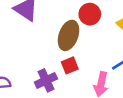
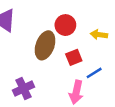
red square: (70, 65) -> (74, 57), moved

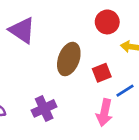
red circle: (65, 25) -> (107, 22), moved

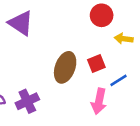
brown ellipse: (69, 59) -> (65, 67), moved
purple cross: (44, 108) -> (27, 101), moved

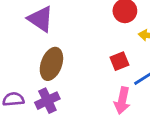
brown ellipse: (65, 67) -> (51, 64), moved

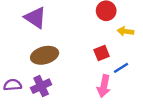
brown ellipse: (51, 64) -> (45, 55), turned 55

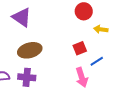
purple cross: (41, 86) -> (27, 77), turned 30
pink arrow: (104, 86) -> (82, 77), turned -30

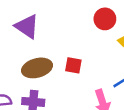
red square: (80, 48) -> (73, 65), moved, turned 32

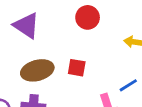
red circle: (105, 19) -> (88, 17), moved

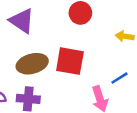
red square: (77, 68) -> (70, 61), size x1.6

